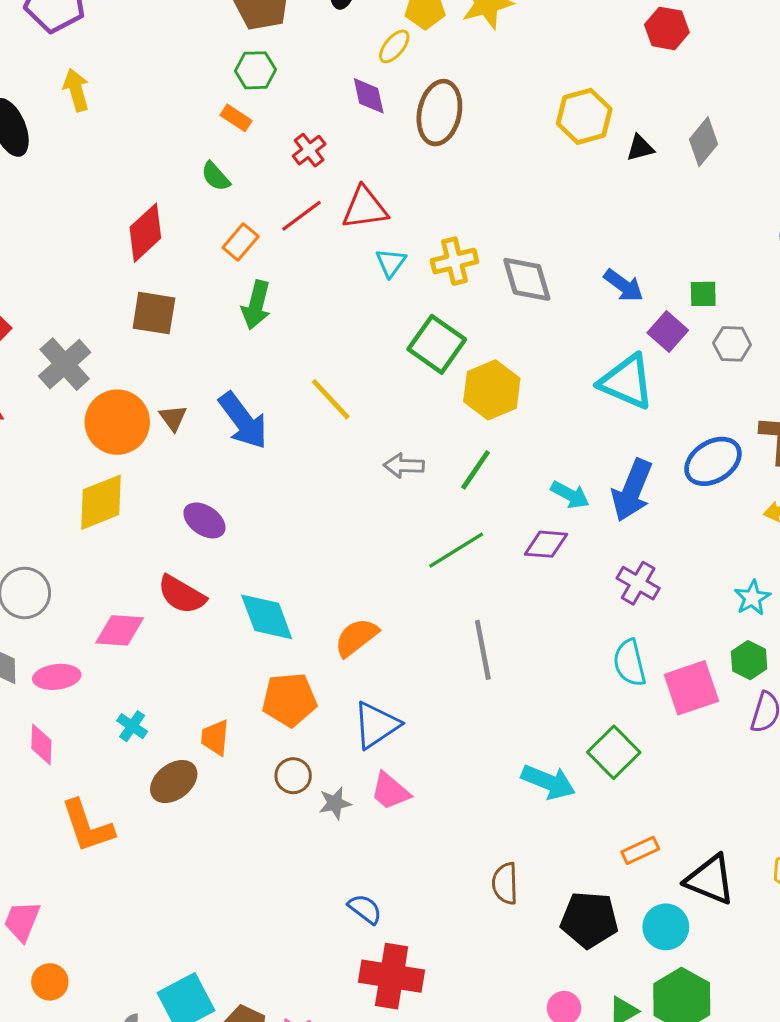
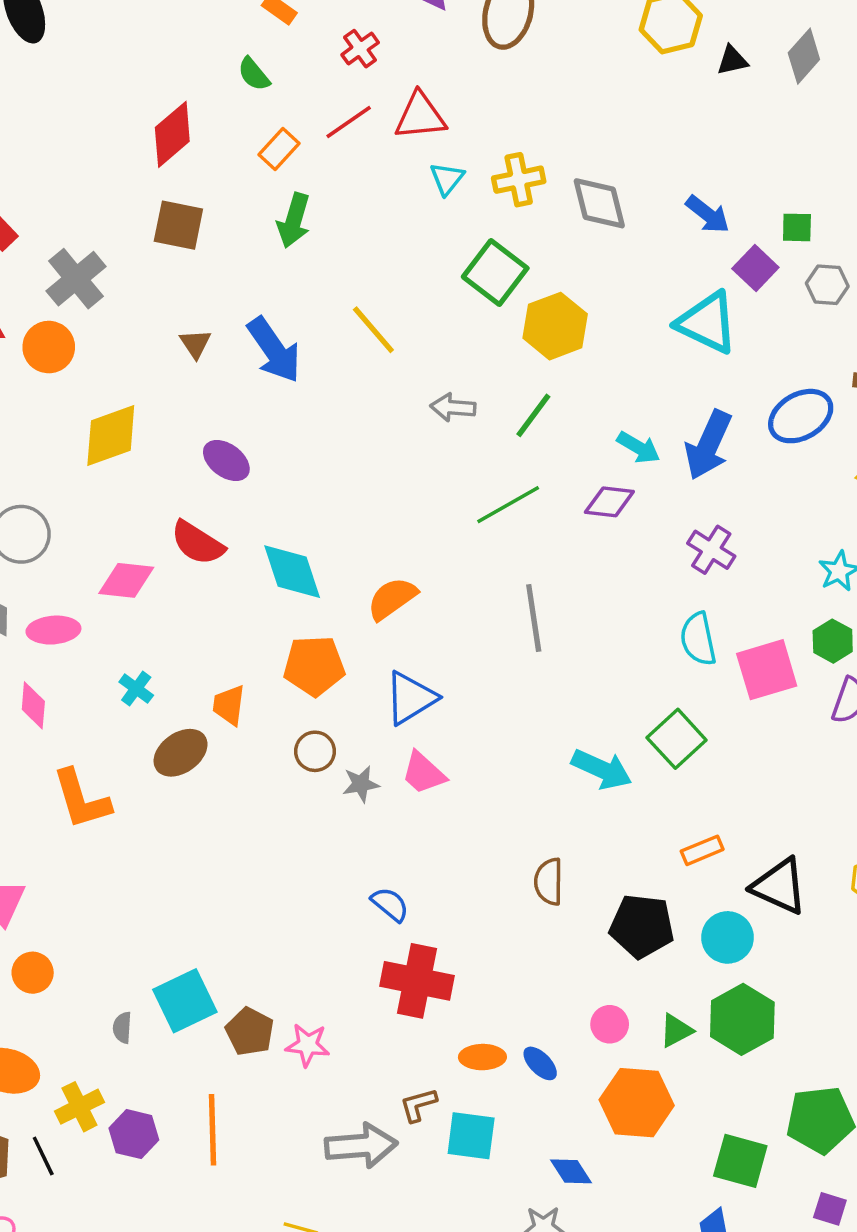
orange circle: (117, 422) -> (49, 347), moved, size x0.7

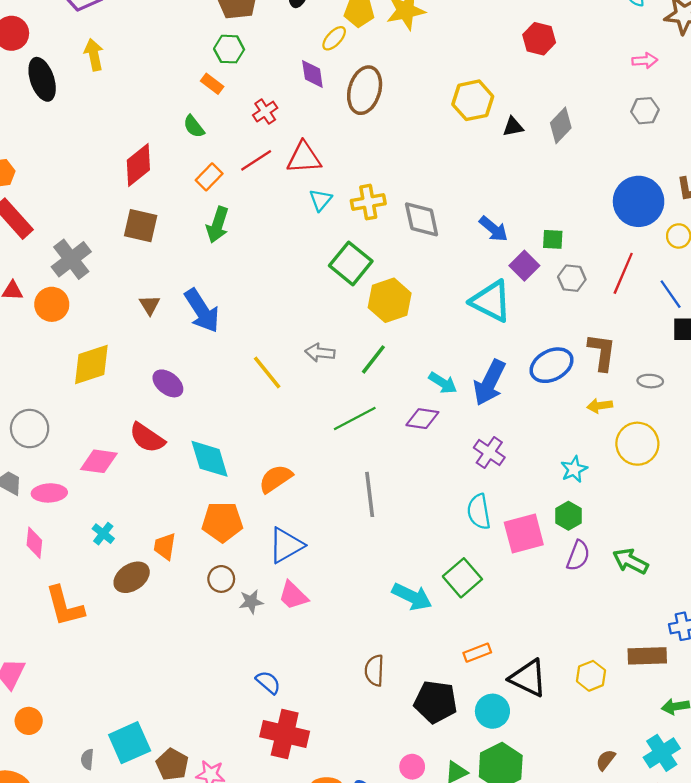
yellow line: (373, 330) -> (267, 373), moved

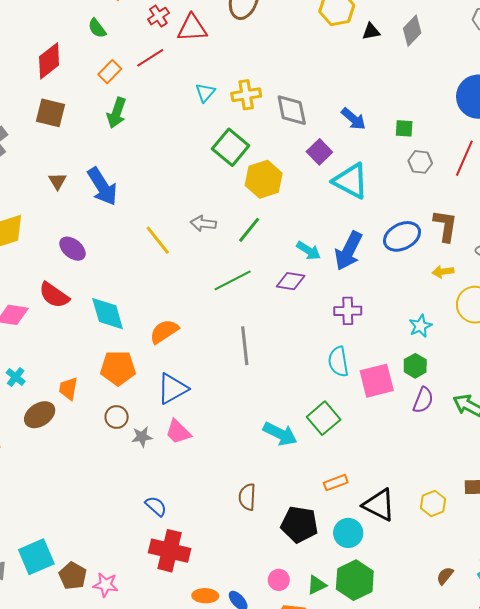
red triangle: (304, 158) -> (192, 28), moved
purple square: (524, 266) -> (319, 152), moved
purple cross: (489, 452) -> (348, 311), turned -36

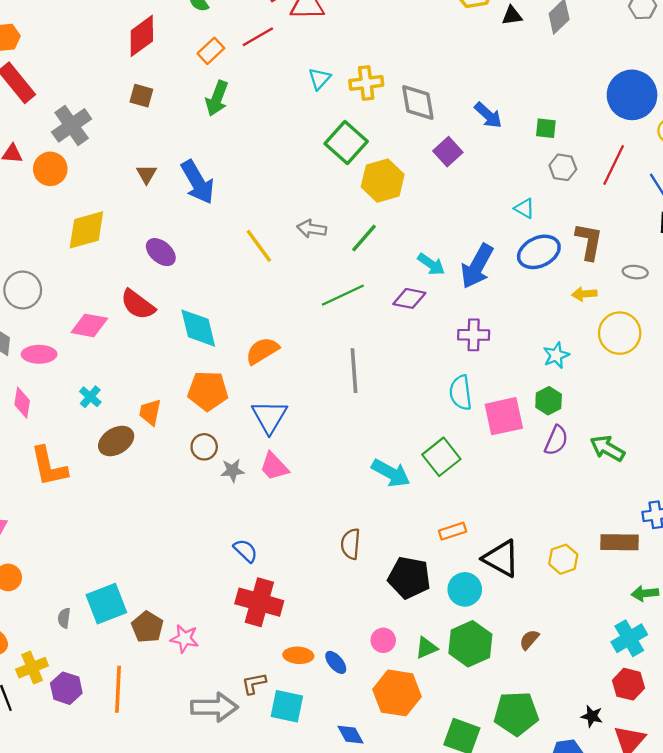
brown square: (51, 113) -> (141, 96), size x0.7
cyan triangle: (351, 181) -> (525, 208), moved, size x0.5
blue triangle: (172, 389) -> (269, 417), turned -32
brown semicircle: (445, 576) -> (529, 640), moved

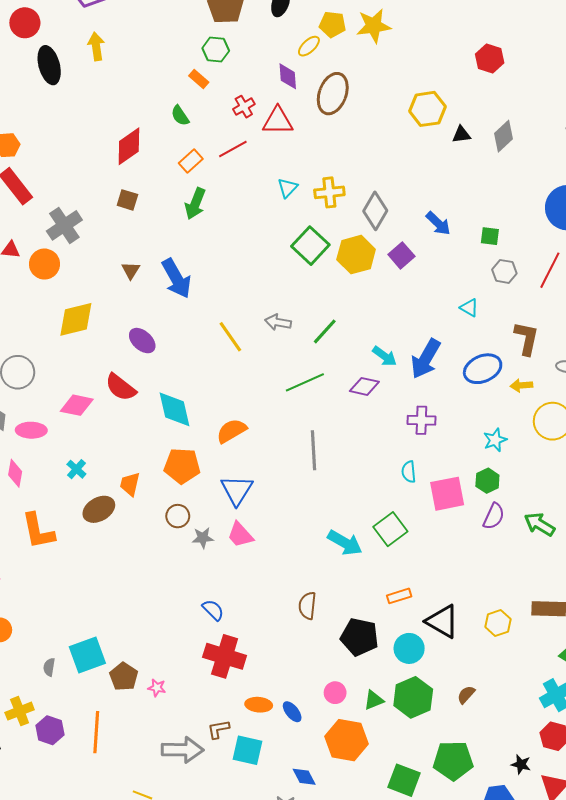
gray diamond: (418, 102) -> (375, 211), turned 39
yellow hexagon: (383, 181) -> (356, 255), moved
blue ellipse: (539, 252) -> (483, 369), moved
cyan semicircle: (461, 393) -> (409, 472), size x0.7
pink star: (185, 639) -> (157, 688), size x0.7

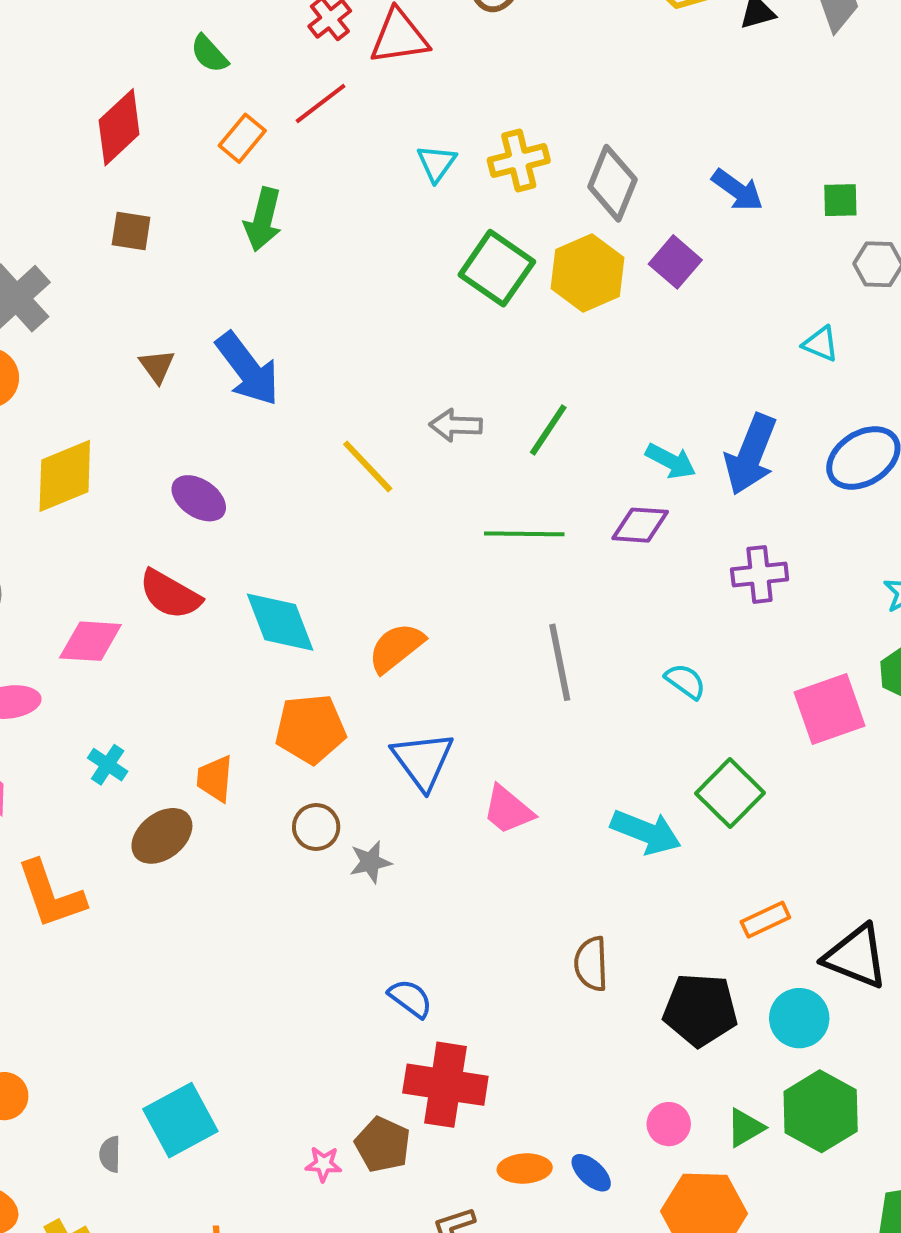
green line: (305, 382) -> (524, 534), turned 33
cyan semicircle: (409, 472) -> (685, 681), moved, turned 140
pink trapezoid: (240, 535) -> (508, 810), moved
brown pentagon: (124, 677) -> (383, 1145), moved

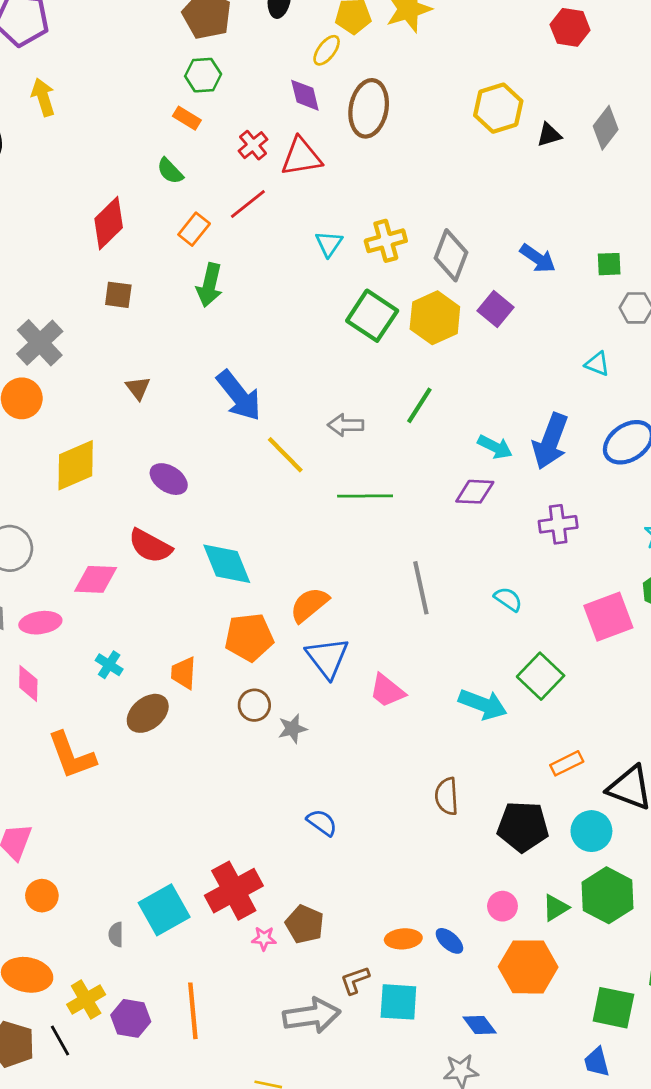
blue arrow: (248, 369) -> (239, 396), moved
green line: (548, 430) -> (419, 405), moved
green line: (524, 534) -> (365, 496), moved
orange semicircle: (396, 648) -> (309, 605), moved
red cross: (445, 1085) -> (234, 891), moved, turned -36

